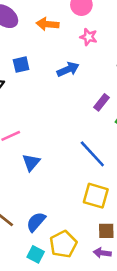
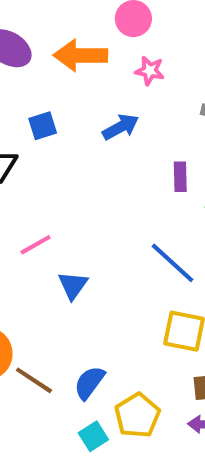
orange arrow: (48, 24) -> (80, 55), size x1.4
purple rectangle: (101, 102) -> (180, 177), turned -35
cyan square: (36, 254) -> (93, 436), turned 35

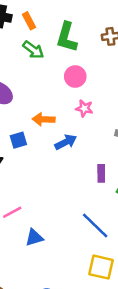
orange arrow: (80, 55) -> (44, 119), moved, size x0.7
blue triangle: (73, 285) -> (34, 238), turned 36

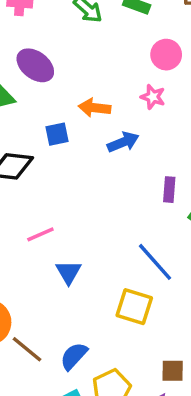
pink circle: (75, 77) -> (166, 55), moved
blue triangle: (34, 238) -> (69, 272), turned -48
yellow square: (101, 267) -> (134, 307), moved

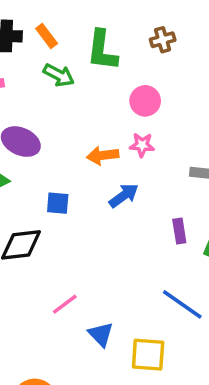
orange arrow: (95, 108) -> (103, 155), moved
blue square: (57, 134) -> (58, 203), turned 30
yellow square: (134, 307) -> (148, 355), moved

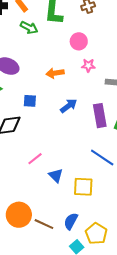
pink star: (142, 145) -> (88, 65), moved
blue arrow: (124, 196) -> (69, 106), moved
purple rectangle: (179, 231) -> (100, 116), size x1.6

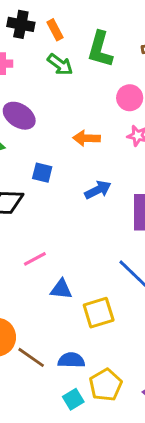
blue triangle: (56, 176) -> (61, 289), turned -49
yellow square: (83, 187) -> (99, 313), turned -30
blue semicircle: (71, 221) -> (71, 360), turned 54

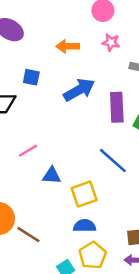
blue arrow: (98, 190) -> (79, 90), size x1.4
blue semicircle: (71, 360) -> (85, 226), moved

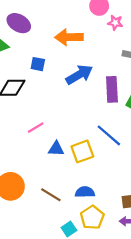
pink star: (111, 42) -> (115, 23), moved
orange arrow: (68, 46) -> (69, 37), size x1.4
yellow square: (84, 194) -> (82, 151), moved
brown line: (28, 235) -> (51, 195), moved

